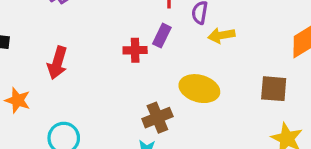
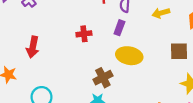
yellow arrow: (221, 35) -> (161, 13), moved
purple rectangle: (162, 36) -> (119, 28), moved

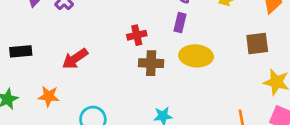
red arrow: (33, 47) -> (75, 59), turned 50
brown cross: (103, 78) -> (151, 63), moved, turned 36

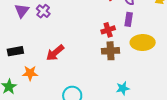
red cross: (137, 35) -> (108, 30), moved
orange star: (49, 96) -> (30, 73), moved

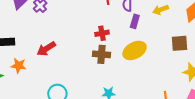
purple rectangle: (129, 19) -> (135, 21), moved
yellow ellipse: (143, 43) -> (135, 50), turned -35

